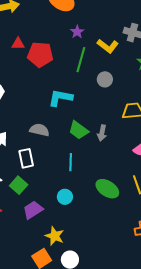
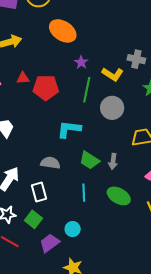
gray circle: (105, 79) -> (112, 108), size x1.5
green ellipse: (107, 189) -> (119, 196), moved
cyan circle: (65, 197) -> (73, 229), moved

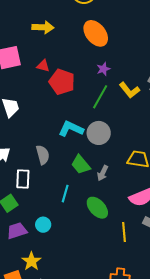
gray circle: (112, 108) -> (99, 133), moved
gray semicircle: (50, 163) -> (43, 155), turned 48

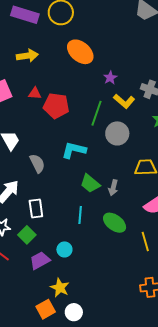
purple star: (103, 69) -> (110, 78), moved
gray circle: (99, 133) -> (117, 133), moved
gray semicircle: (43, 155) -> (37, 163), moved

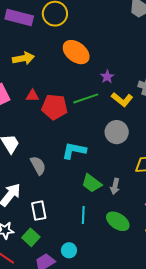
green line: (97, 113) -> (86, 98), moved, turned 55

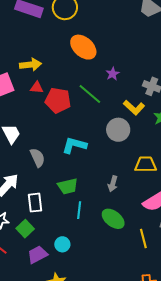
yellow arrow: (23, 58) -> (31, 65), moved
green line: (86, 98) -> (90, 94), turned 55
yellow L-shape: (122, 100) -> (134, 108), moved
green trapezoid: (92, 183) -> (68, 186), moved, turned -55

